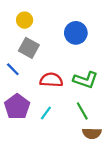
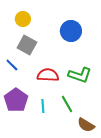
green line: (82, 111) -> (67, 104), moved
cyan line: (46, 113) -> (43, 106), turned -40
brown semicircle: (92, 133) -> (86, 125), turned 30

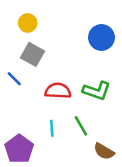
blue circle: (71, 31) -> (101, 37), moved
purple pentagon: (16, 100) -> (19, 149), moved

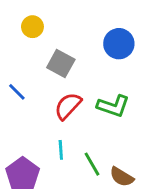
gray square: (32, 54) -> (61, 64), moved
red semicircle: (58, 91) -> (68, 106), turned -50
green line: (81, 126) -> (92, 164), moved

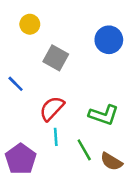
red semicircle: (68, 106) -> (52, 108), moved
green L-shape: (113, 106) -> (104, 115), moved

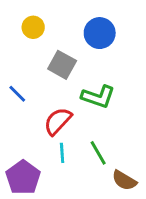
blue circle: (109, 40) -> (100, 33), moved
green L-shape: (104, 115) -> (98, 97), moved
green line: (84, 150) -> (98, 153), moved

